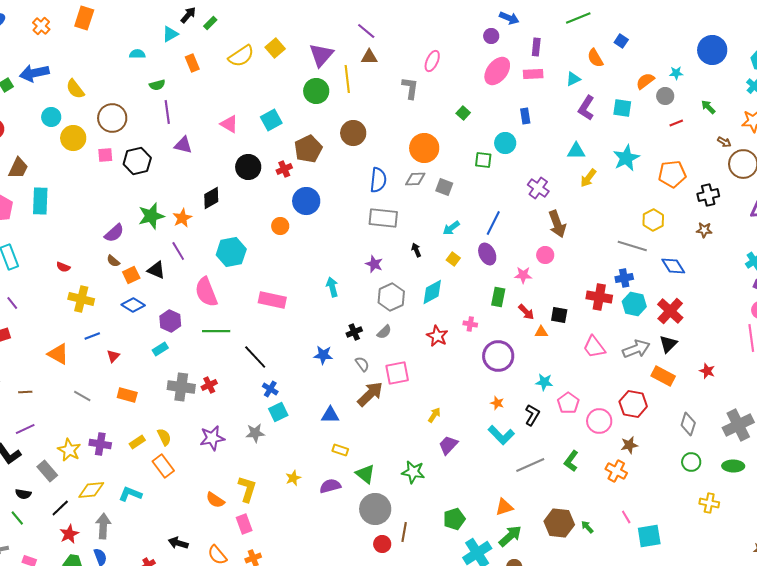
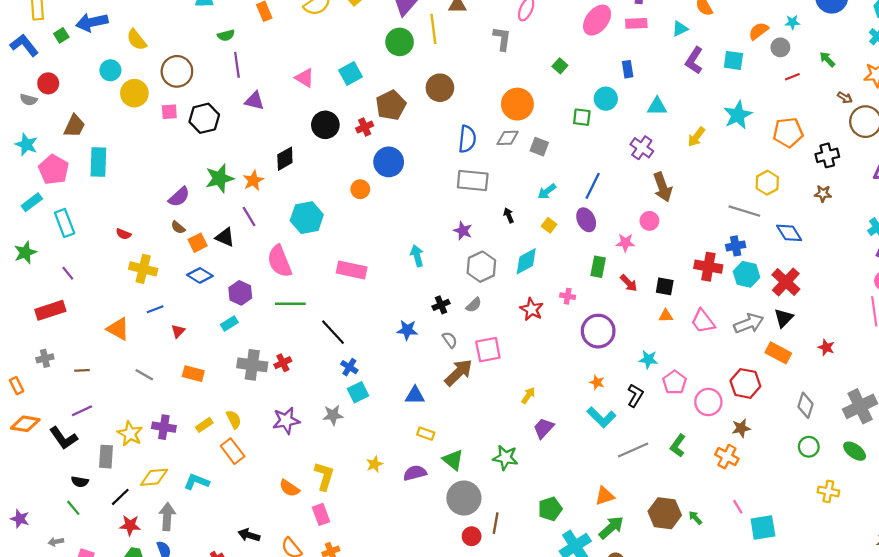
cyan triangle: (576, 151) -> (657, 106), moved
orange triangle: (541, 332) -> (666, 316), moved
green ellipse: (733, 466) -> (855, 451), turned 35
gray rectangle: (47, 471) -> (106, 457), turned 45
red star: (69, 534) -> (130, 525), turned 30

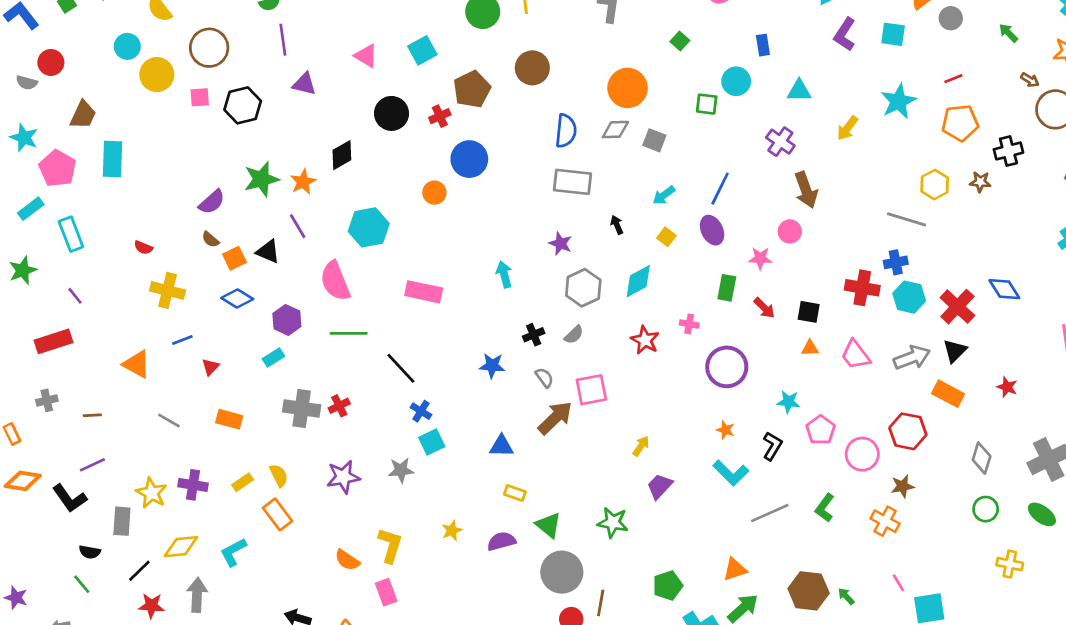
red line: (792, 77) -> (953, 79), moved
brown star: (823, 194) -> (980, 182), moved
blue diamond: (789, 233) -> (1004, 289), moved
cyan L-shape: (197, 482) -> (233, 552), turned -50

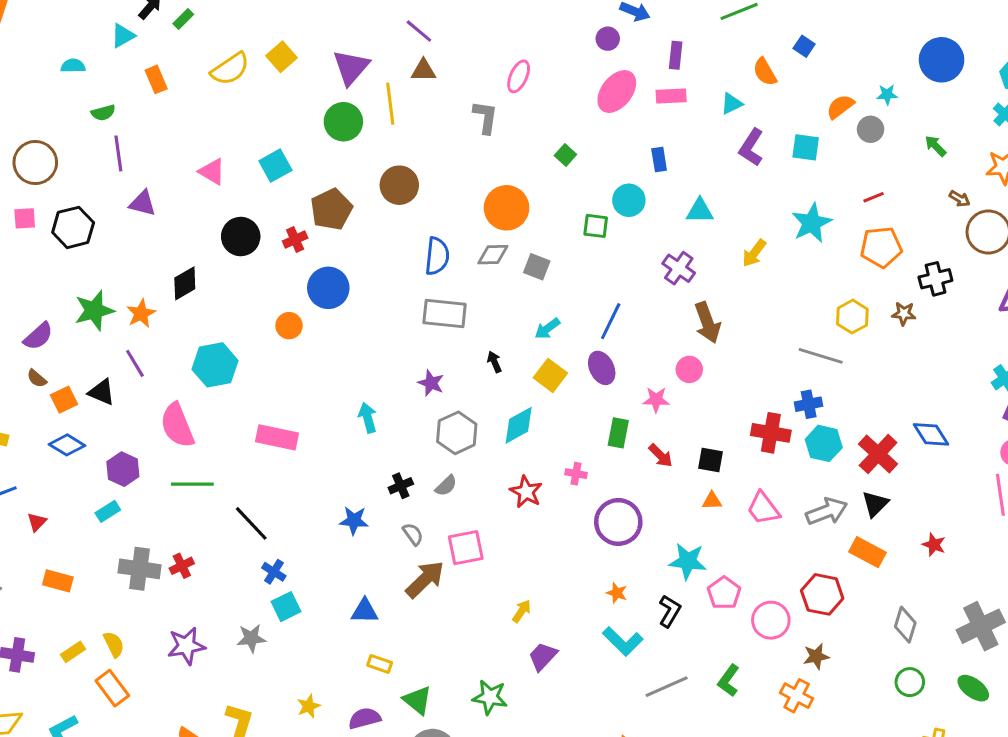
yellow square: (666, 237) -> (550, 375), size x1.5
cyan star: (788, 402) -> (688, 561), size x1.4

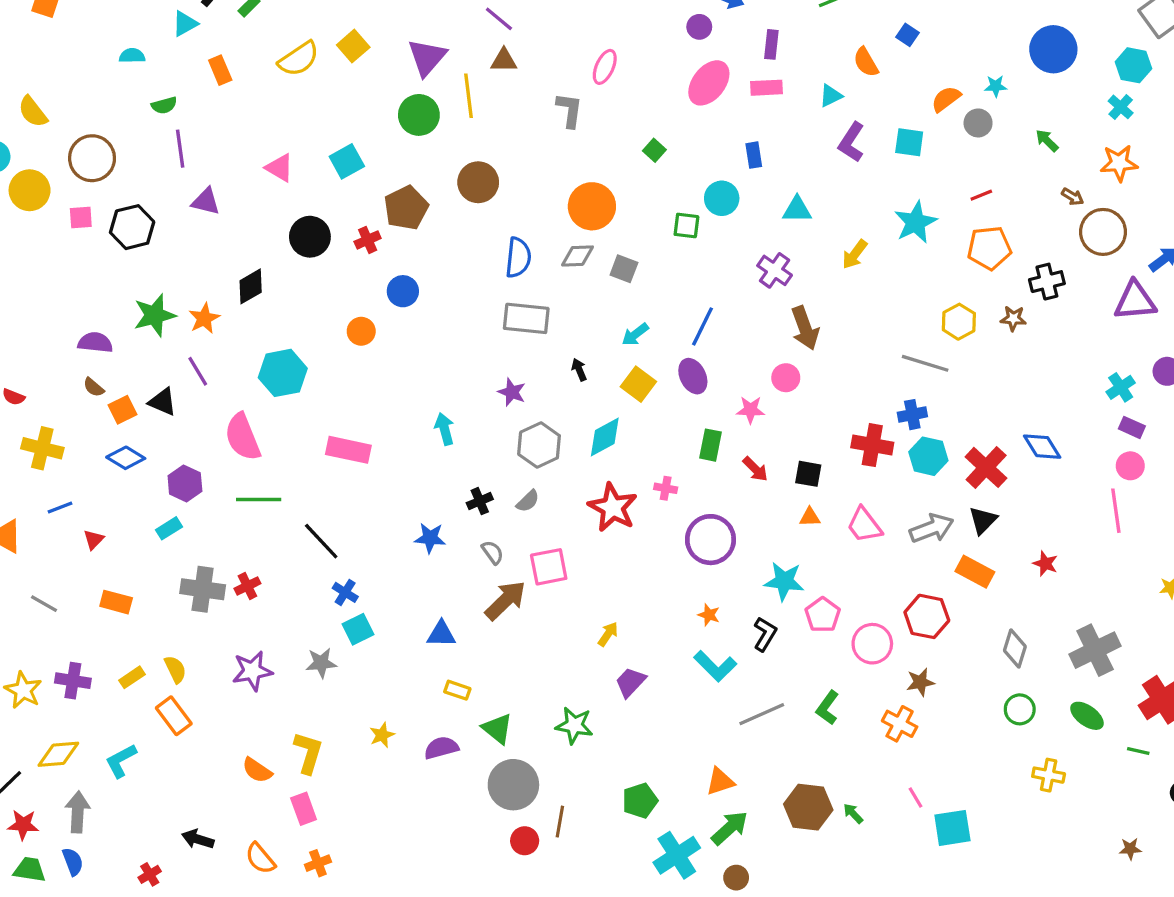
blue circle: (328, 288) -> (403, 291), size x0.7
purple semicircle: (38, 336) -> (95, 342), turned -132
red star: (526, 492) -> (613, 507), size x1.4

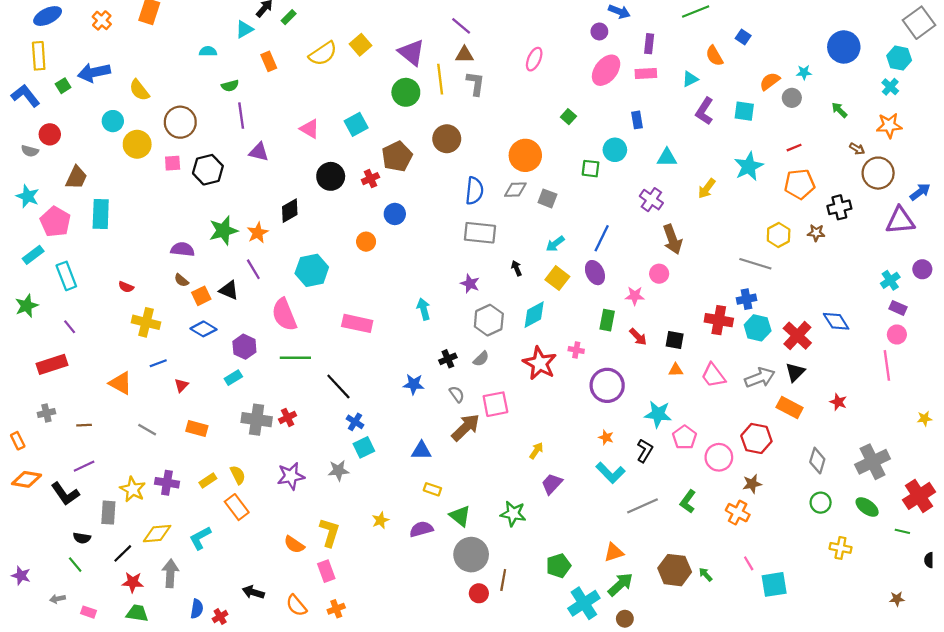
purple triangle: (427, 57) -> (411, 52), turned -32
gray L-shape: (569, 110) -> (476, 83), moved
blue semicircle: (73, 862) -> (197, 609), moved, turned 30

